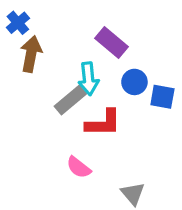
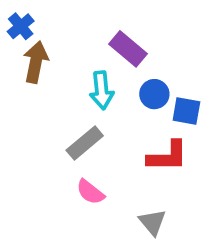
gray rectangle: (70, 100) -> (85, 143), moved
red L-shape: (103, 123) -> (168, 156), moved

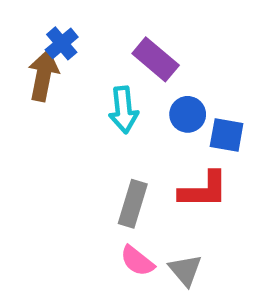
blue cross: (21, 26) -> (62, 43), moved
gray rectangle: (85, 143) -> (133, 204), moved, turned -33
pink semicircle: (90, 192) -> (137, 261), moved

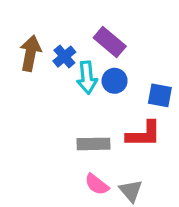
blue cross: (62, 43) -> (64, 57), moved
blue circle: (188, 114) -> (115, 81), moved
gray rectangle: (133, 204) -> (94, 144), turned 72

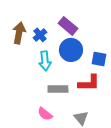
cyan arrow: (87, 78) -> (45, 61), moved
blue circle: (115, 81) -> (71, 50), size x1.5
pink semicircle: (97, 184) -> (45, 114), moved

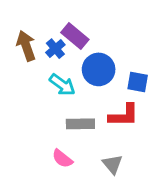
purple rectangle: (68, 26) -> (75, 36), moved
brown arrow: (19, 33) -> (26, 46), turned -30
cyan arrow: (45, 61) -> (62, 85), turned -48

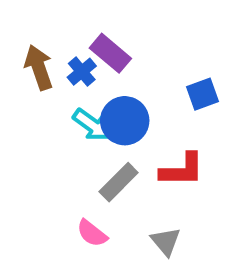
blue circle: (99, 69) -> (125, 121), moved
blue square: (138, 82) -> (203, 94), moved, turned -30
gray rectangle: (80, 124) -> (119, 182), turned -44

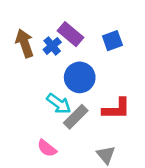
blue square: (203, 94) -> (112, 41), moved
cyan arrow: (92, 125) -> (59, 104), moved
pink semicircle: (92, 233) -> (47, 148), moved

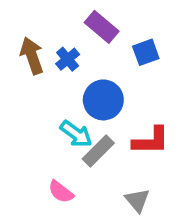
purple rectangle: (71, 34) -> (102, 27), moved

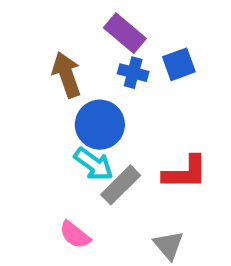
brown arrow: (32, 56) -> (67, 75), moved
blue cross: (68, 59) -> (133, 73), moved, turned -35
blue circle: (103, 100) -> (100, 125), moved

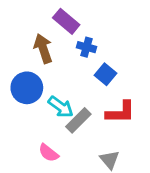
purple rectangle: (125, 33) -> (66, 21), moved
blue square: (179, 64) -> (105, 74), moved, turned -30
blue circle: (100, 125) -> (27, 88), moved

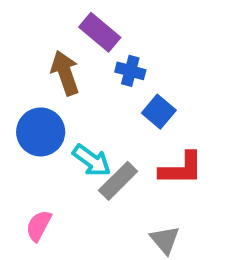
pink semicircle: (49, 153) -> (39, 226), moved, turned 80

